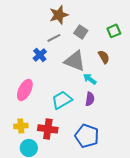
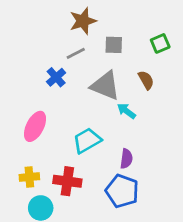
gray square: (81, 32) -> (114, 45), turned -32
purple semicircle: (90, 99) -> (126, 159), moved

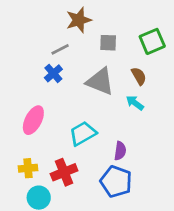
green square: (160, 43) -> (152, 41), size x1.4
gray line: (76, 53) -> (60, 49), moved
cyan arrow: (126, 111) -> (135, 103), moved
red cross: (67, 181) -> (64, 172), turned -30

